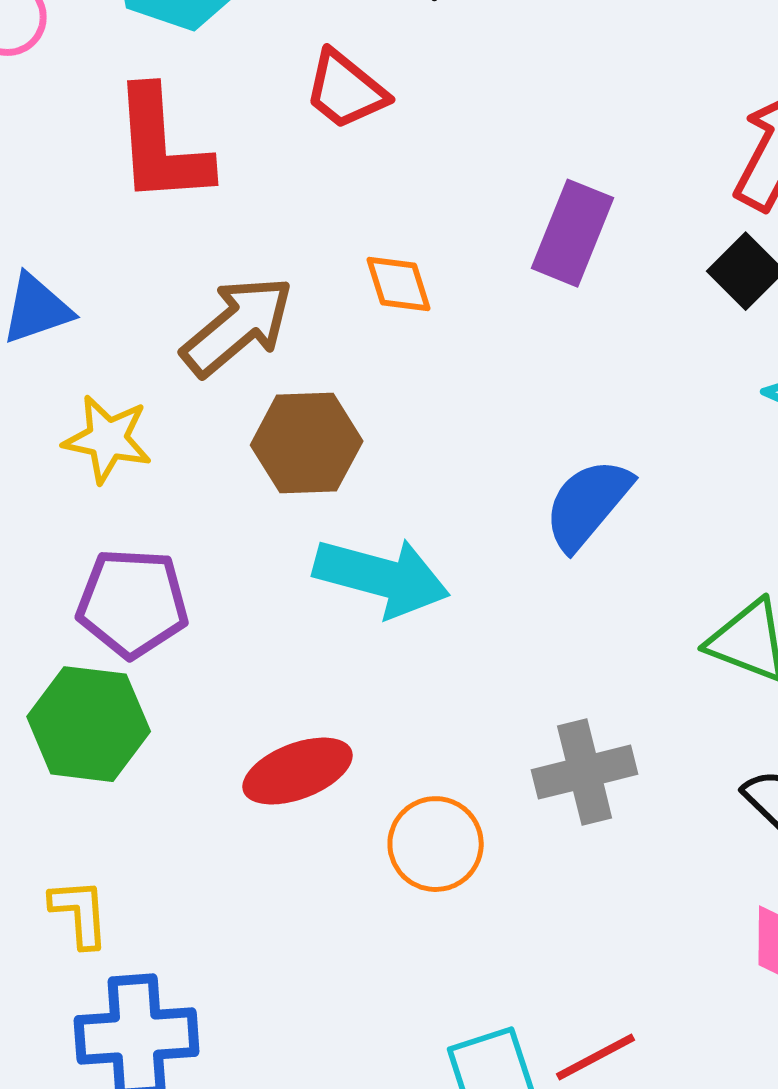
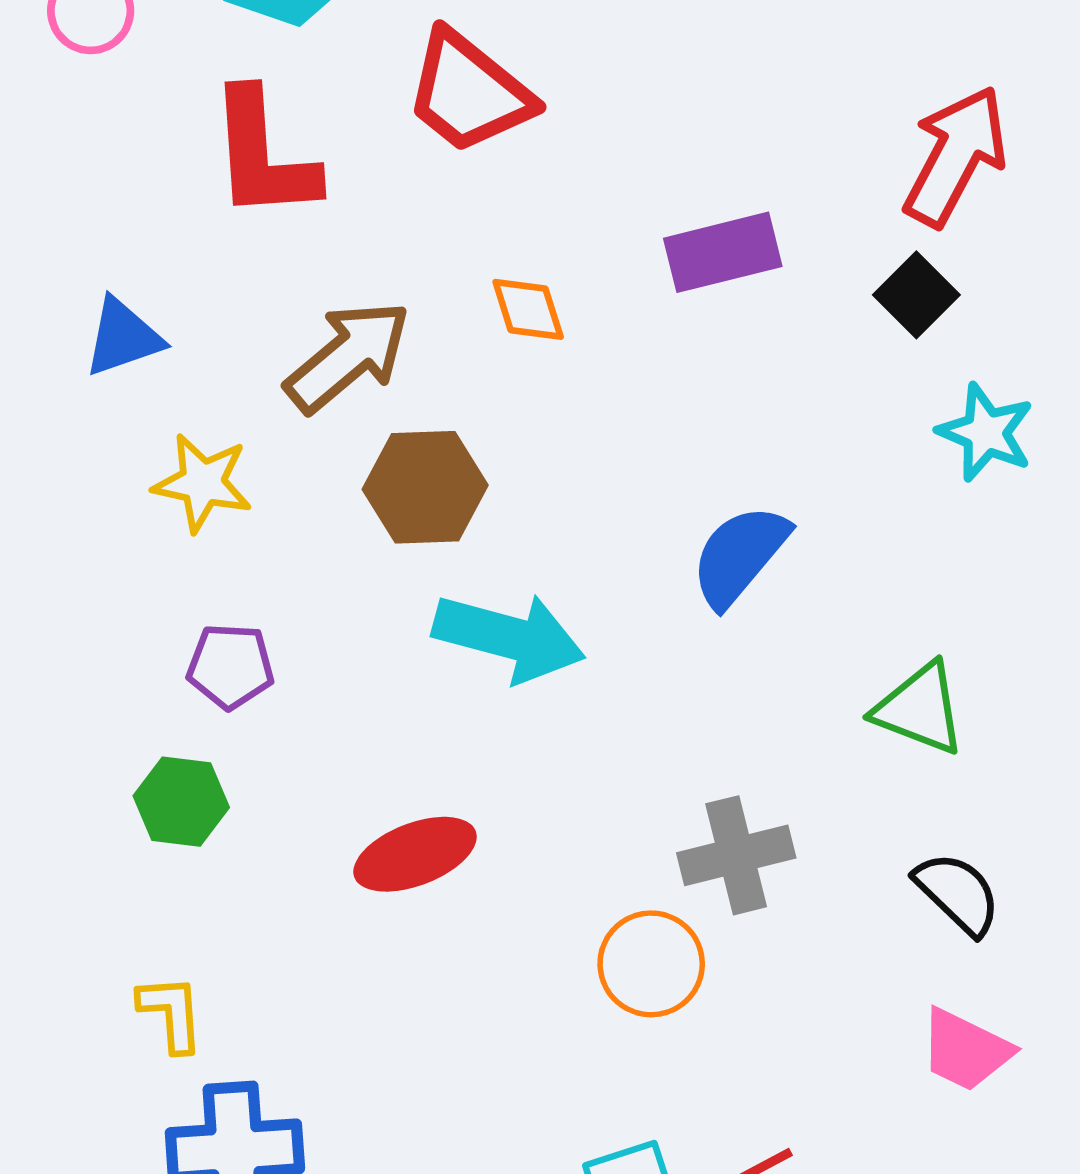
red trapezoid: (346, 90) -> (469, 92), size x1.4
purple rectangle: (573, 233) -> (723, 252), turned 54
purple pentagon: (133, 603) -> (230, 666), size x0.7
green hexagon: (89, 724) -> (181, 802), size x0.7
orange circle: (436, 844) -> (651, 964), moved

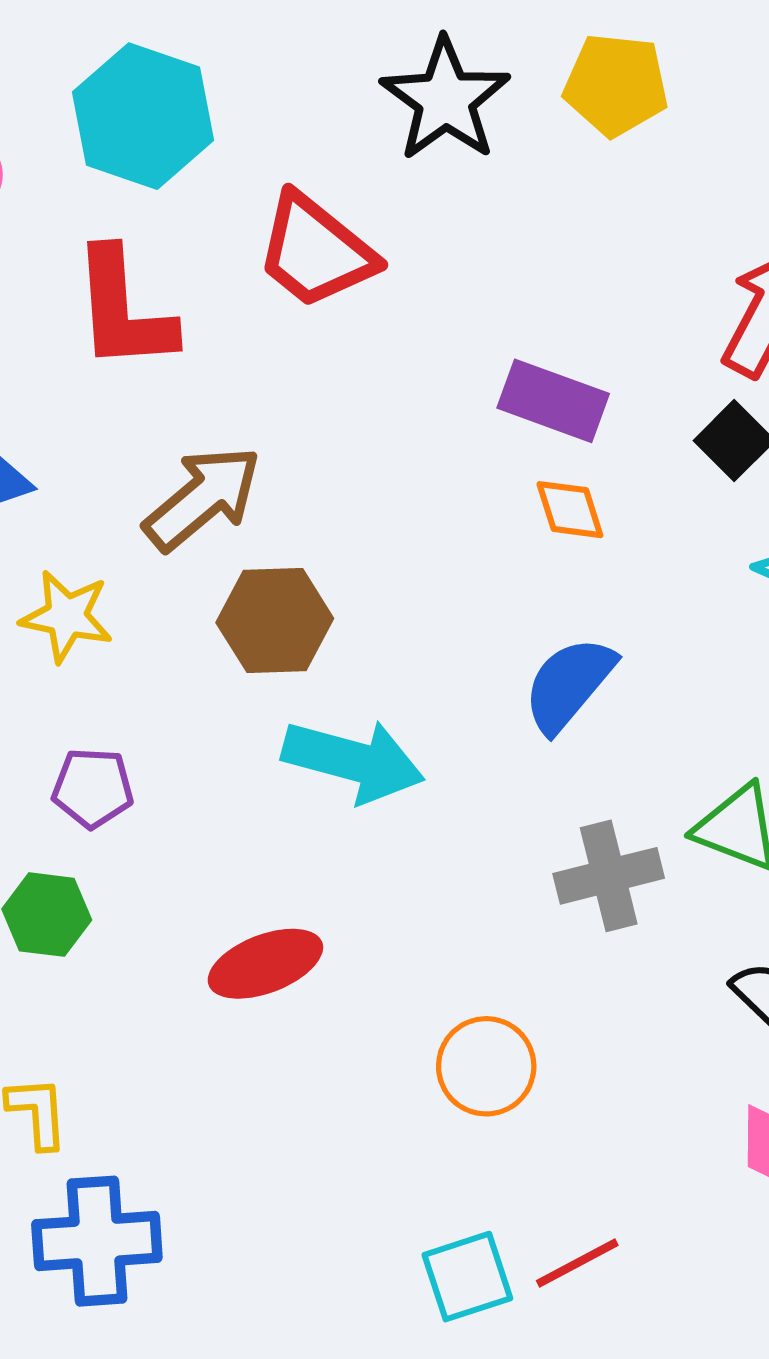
purple rectangle: (723, 252) -> (553, 401), turned 34
orange diamond: (528, 309) -> (570, 510), moved
gray cross: (736, 855) -> (609, 876), moved

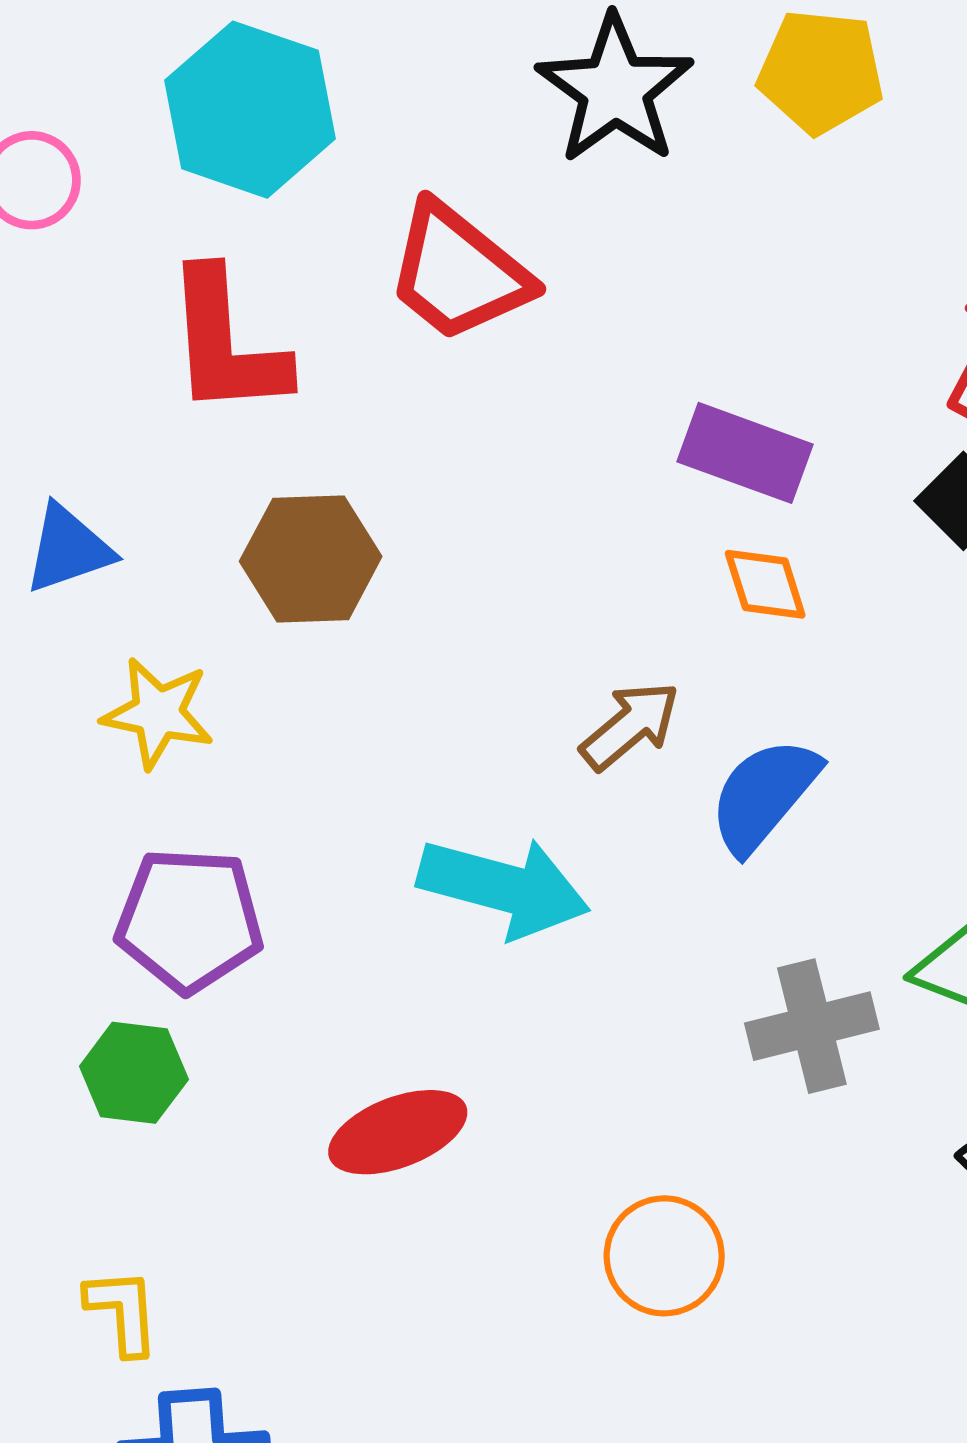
brown arrow: (203, 498) -> (630, 726), moved, size x0.7
brown hexagon: (275, 621) -> (311, 559), moved
purple pentagon: (93, 788) -> (189, 920), size x1.5

